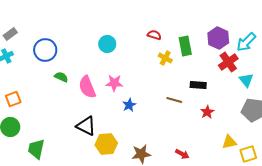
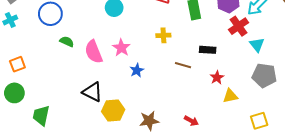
yellow cross: (165, 58) -> (163, 35), moved, turned -32
pink star: (114, 83) -> (121, 48), turned 30
yellow triangle: (229, 142) -> (230, 96), moved

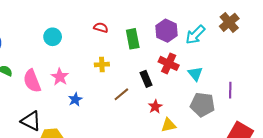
red cross: (239, 26) -> (169, 63), moved, turned -30
black rectangle: (208, 50) -> (146, 79), turned 63
brown line: (183, 65) -> (121, 94), turned -56

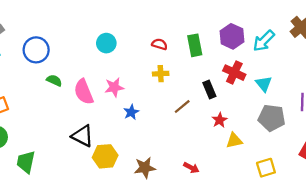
red semicircle: (101, 28) -> (160, 44), moved
pink star: (60, 77) -> (114, 87), turned 30

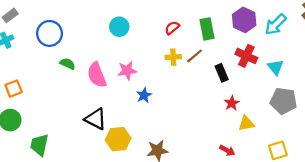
red semicircle: (160, 44) -> (172, 28), turned -56
brown line: (182, 107) -> (195, 56), moved
red arrow: (191, 168) -> (227, 150), moved

